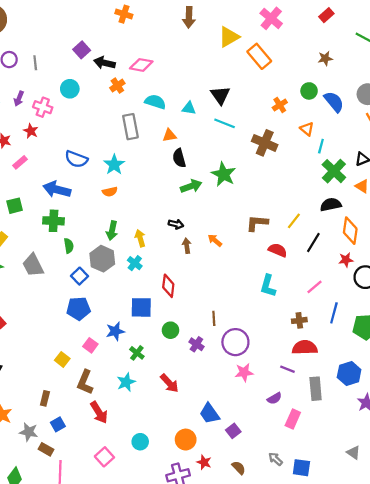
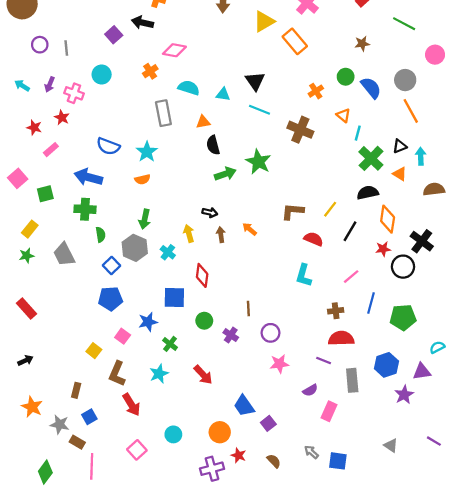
black arrow: (104, 63) -> (142, 23), moved
yellow arrow: (140, 238) -> (189, 233), moved
purple circle: (235, 342) -> (271, 333), size x0.7

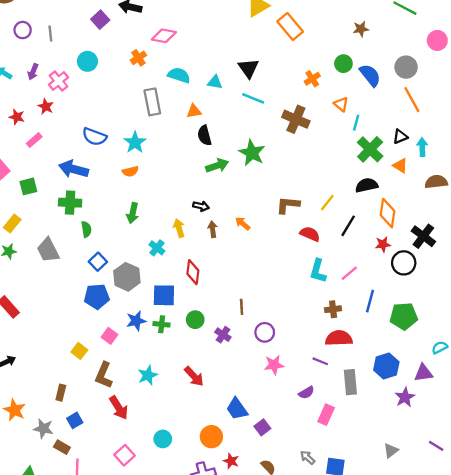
pink cross: (74, 93) -> (58, 81), turned 30
gray hexagon: (135, 248) -> (127, 277), moved
cyan L-shape: (304, 275) -> (318, 271), moved
green cross: (170, 344) -> (162, 324), moved, turned -32
gray triangle: (391, 445) -> (391, 451), turned 48

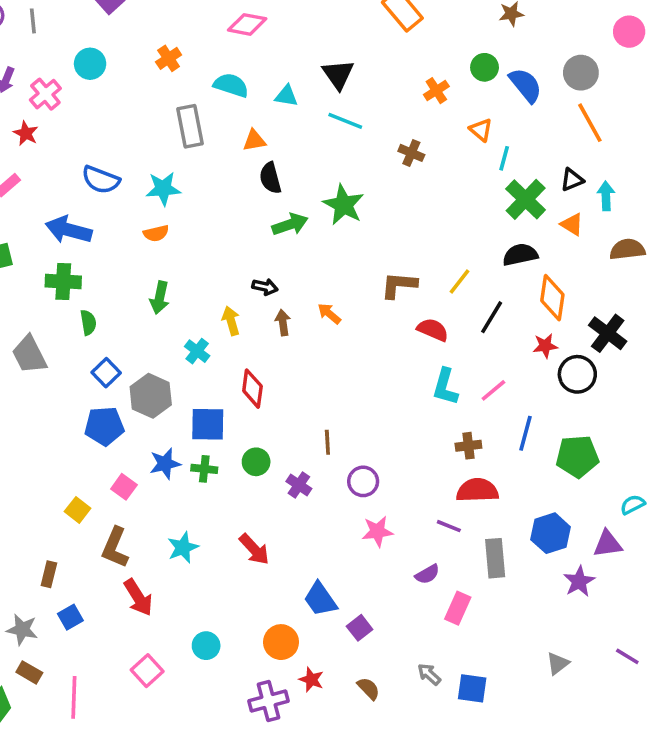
pink diamond: (164, 36) -> (247, 24), moved
brown cross: (296, 119) -> (411, 153), size x0.6
cyan star: (135, 142) -> (163, 189), turned 30
brown rectangle: (62, 447) -> (29, 672), moved

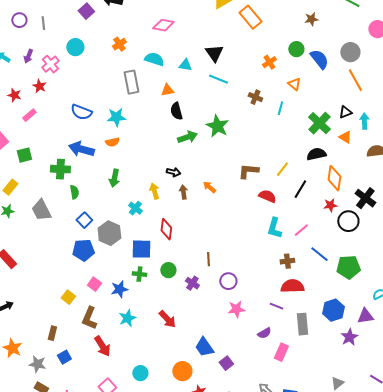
cyan line: (504, 158) -> (280, 108), moved
blue arrow: (69, 230) -> (81, 149), moved
blue line: (526, 433) -> (319, 254), turned -66
blue star: (165, 464) -> (119, 289), moved

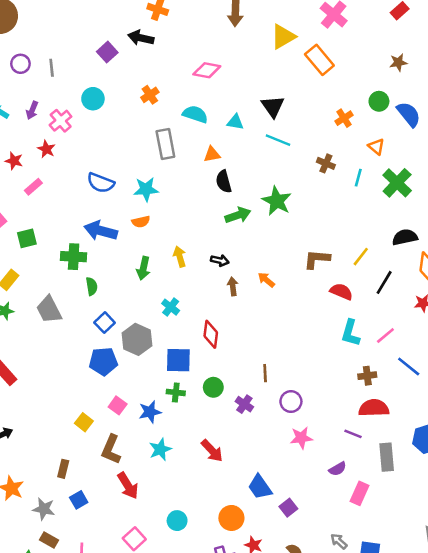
green cross: (319, 123) -> (397, 183), moved
yellow arrow: (154, 191) -> (180, 257), moved

